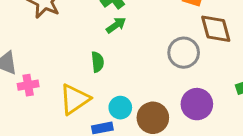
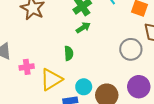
pink cross: (28, 85) -> (27, 67), moved

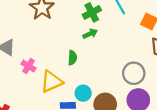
gray circle: (131, 49) -> (134, 73), moved
pink cross: (27, 67) -> (29, 66), turned 32

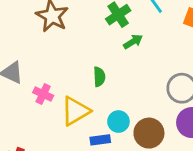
green arrow: (90, 34) -> (133, 42), moved

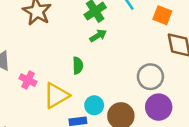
green arrow: (133, 42) -> (98, 36), moved

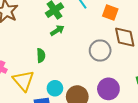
gray circle: (150, 77) -> (100, 51), moved
yellow triangle: (56, 95) -> (23, 81), turned -40

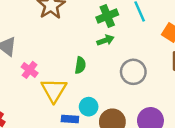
gray circle: (100, 51) -> (133, 72), moved

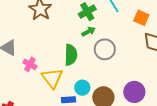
green semicircle: (80, 65) -> (71, 55), size x1.5
gray circle: (133, 72) -> (105, 49), moved

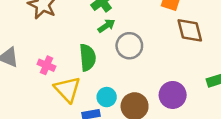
pink cross: (30, 64) -> (46, 65), moved

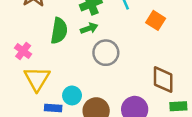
brown diamond: (190, 30) -> (163, 80), moved
green semicircle: (88, 57) -> (59, 31), moved

